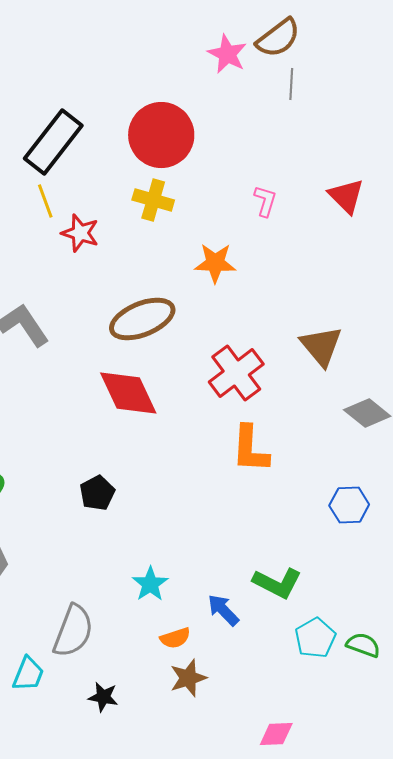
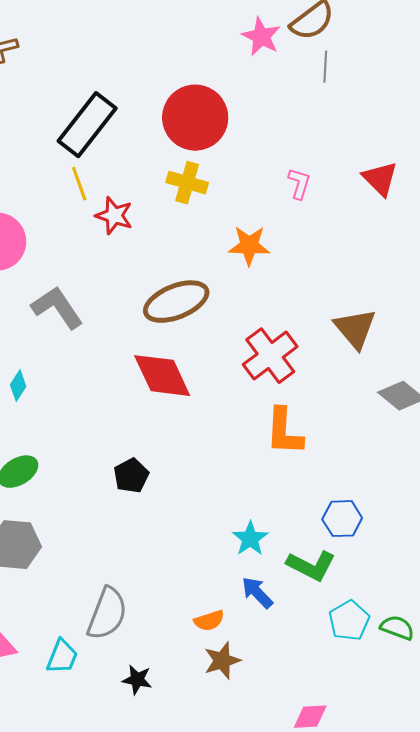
blue hexagon: (349, 505) -> (342, 519), moved
cyan star: (150, 584) -> (250, 539), moved

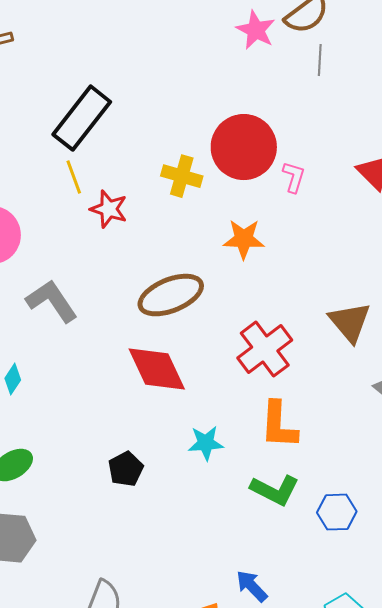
red circle: (195, 118) -> (244, 147), moved
cyan star: (250, 539) -> (206, 443), moved, turned 30
green L-shape: (311, 566) -> (275, 490), moved

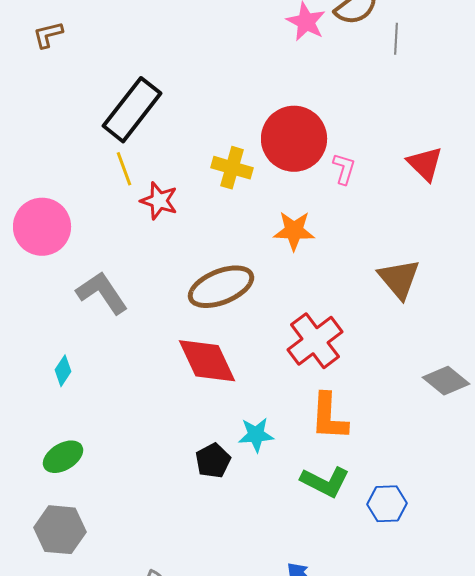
gray line: (320, 60) -> (396, 39), moved
brown triangle: (350, 322) -> (399, 279), moved
black pentagon: (126, 469) -> (213, 461), moved

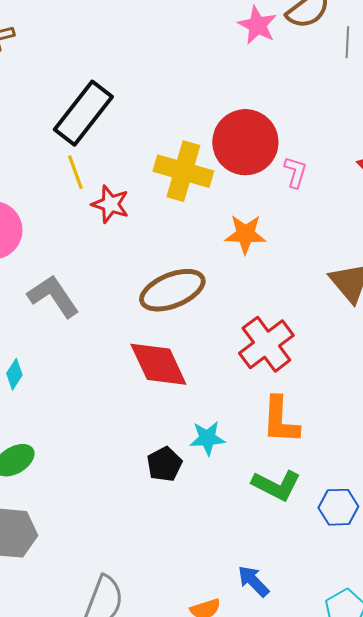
yellow cross: (232, 168) -> (183, 171), size x1.4

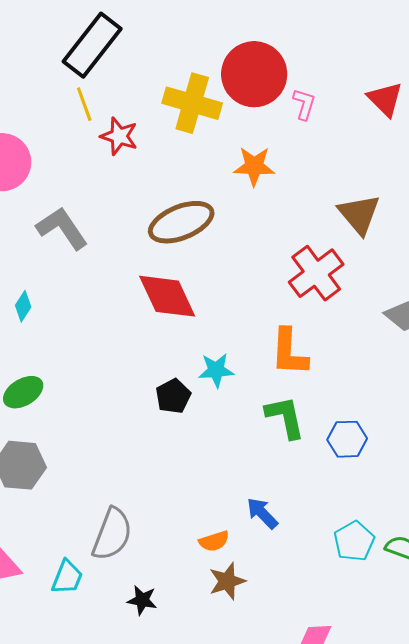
red cross: (266, 344) -> (316, 273), moved
green L-shape: (276, 485) -> (285, 417), turned -129

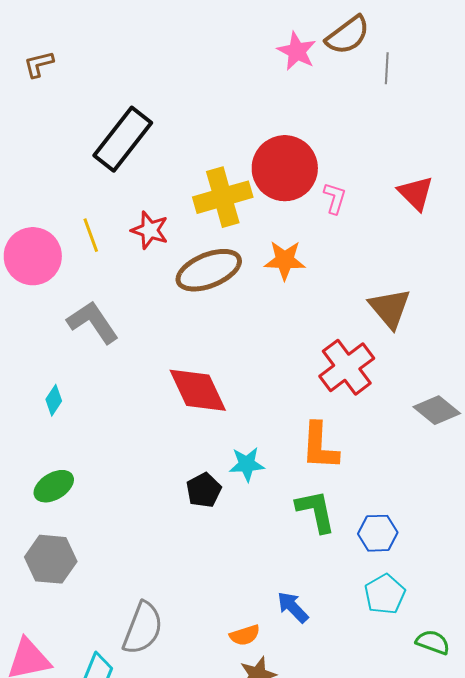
yellow cross: (192, 103) -> (223, 197), turned -32
yellow line: (84, 104) -> (91, 235), moved
brown ellipse: (181, 222) -> (209, 270), moved
cyan pentagon: (354, 541) -> (385, 594), moved

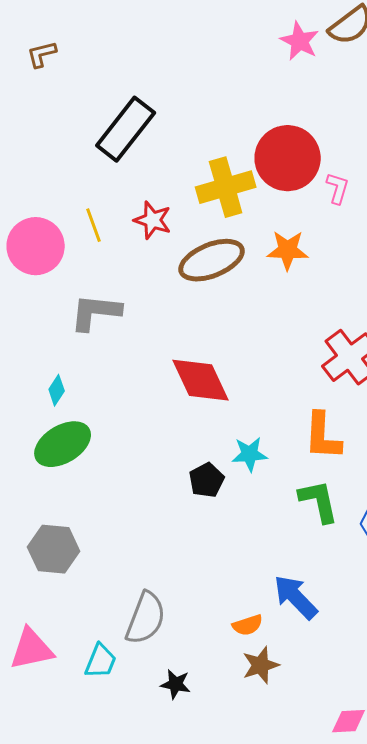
gray L-shape: (93, 322) -> (96, 312), turned -50
green ellipse: (54, 486) -> (63, 444), moved, size x1.4
blue arrow: (293, 607) -> (296, 597), size x1.4

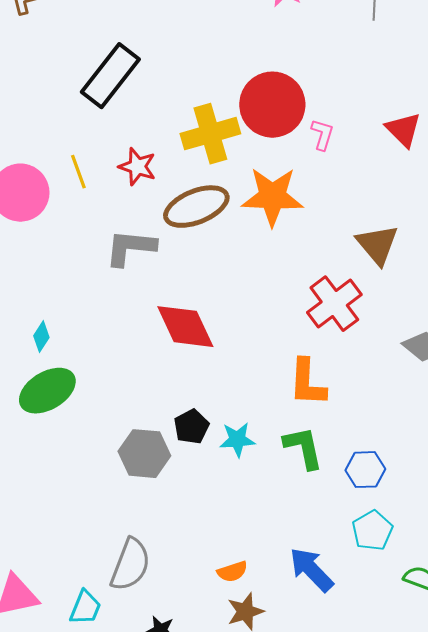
orange star: (288, 250) -> (272, 197), size x1.5
gray L-shape: (96, 312) -> (130, 248), moved
cyan star: (250, 454) -> (237, 440), moved
gray hexagon: (54, 549) -> (144, 454), moved
blue arrow: (296, 597) -> (311, 570), moved

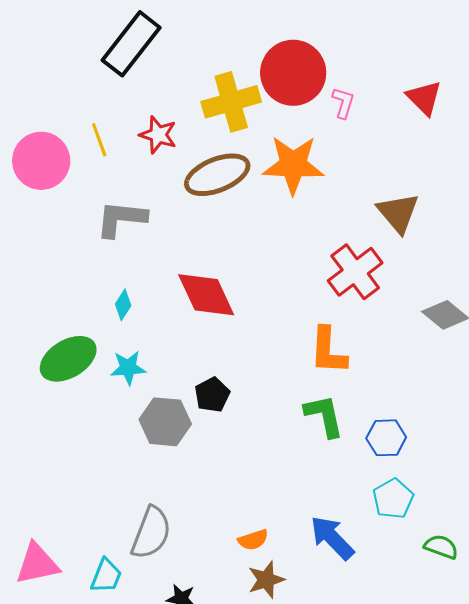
gray L-shape: (130, 248) -> (121, 219), moved
cyan diamond: (41, 337) -> (123, 305), moved
cyan star: (237, 440) -> (128, 368), moved

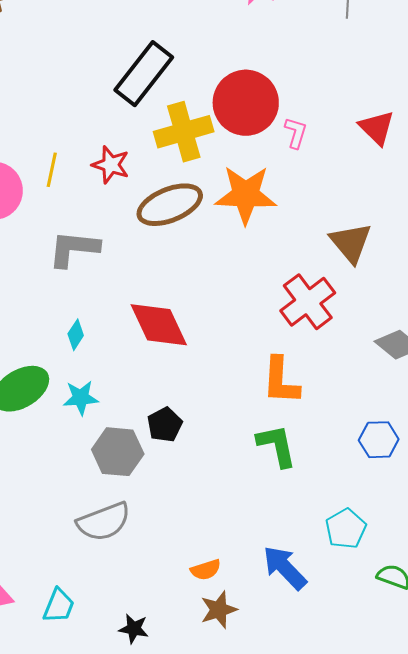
black rectangle: (131, 44) -> (144, 74), moved
yellow line: (99, 140) -> (52, 170), turned 32
blue hexagon: (386, 438) -> (379, 440), moved
gray semicircle: (151, 533) -> (104, 522), moved, turned 48

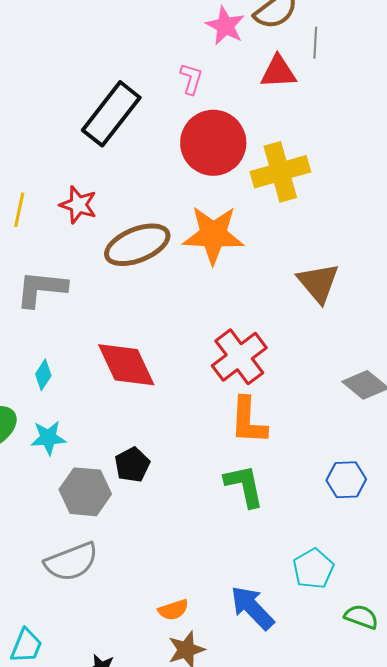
red triangle: (377, 128) -> (278, 72), moved, turned -48
yellow cross: (184, 132) -> (280, 172), moved
pink L-shape: (296, 133) -> (191, 79), moved
red cross: (308, 302) -> (239, 357), moved

